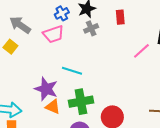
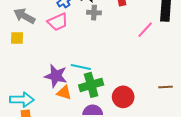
gray cross: (91, 28) -> (94, 13), turned 32
yellow square: (10, 47) -> (17, 38), turned -32
cyan line: (72, 71) -> (81, 67), moved

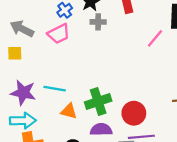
cyan line: (81, 67) -> (55, 89), moved
purple star: (56, 76) -> (23, 93), moved

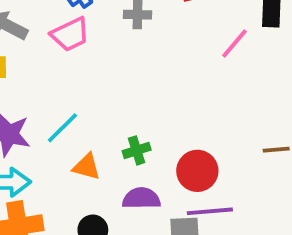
cyan line: (55, 89) -> (62, 128), turned -55
green cross: (98, 102) -> (137, 150), size x0.6

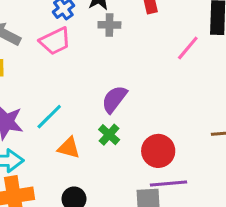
green cross: (137, 150) -> (109, 135), turned -30
purple semicircle: (141, 198) -> (114, 99), moved, turned -52

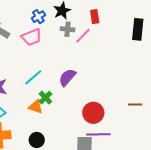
pink line: (188, 48) -> (83, 36), moved
cyan line: (49, 117) -> (33, 77), moved
green cross: (109, 135) -> (45, 98), moved

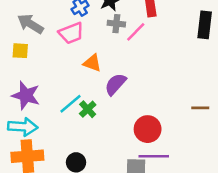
cyan line: (33, 77) -> (71, 104), moved
brown line: (135, 104) -> (200, 108), moved
orange triangle: (36, 107) -> (92, 63), moved

